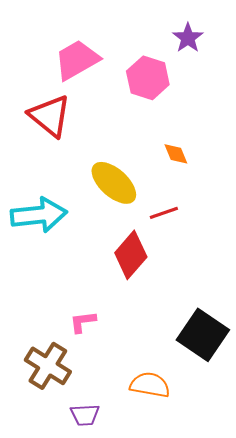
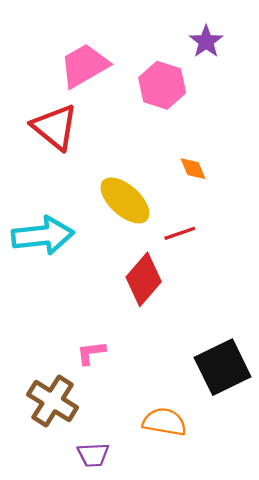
black square: (203, 335) -> (223, 367), turned 30

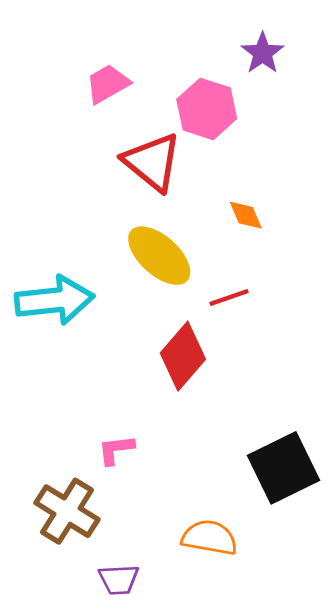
pink trapezoid: (84, 66) -> (108, 84), size x0.7
red triangle: (55, 127) -> (152, 162), moved

